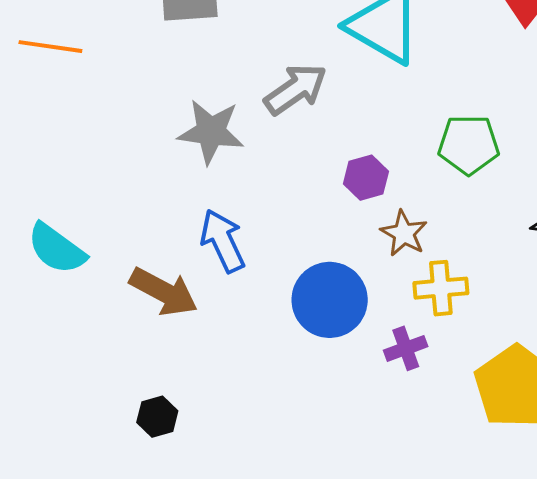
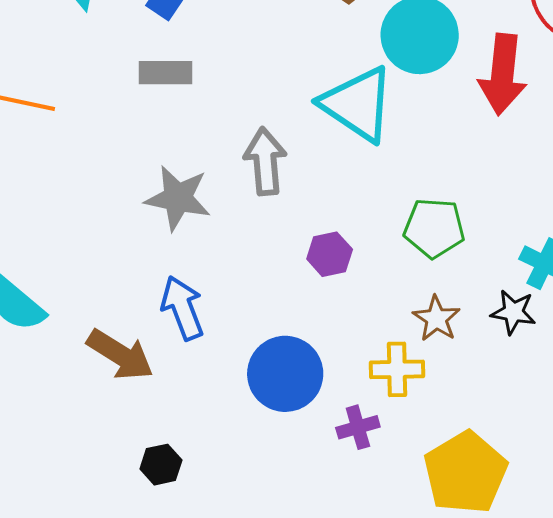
gray arrow: (296, 89) -> (265, 161), turned -64
brown star: (404, 233) -> (436, 319), moved
black hexagon: (157, 417) -> (161, 465), moved

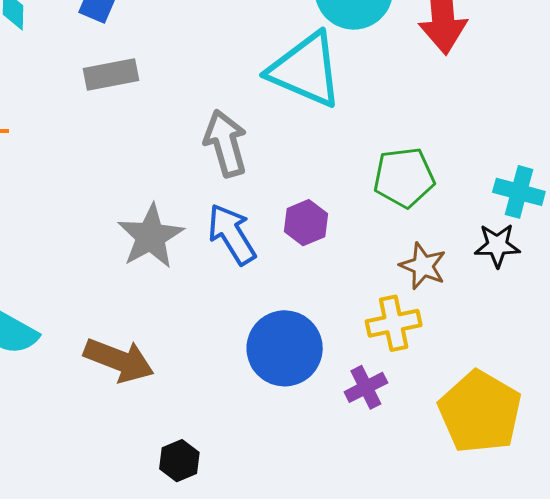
gray star: (178, 198) -> (151, 236), moved, turned -30
blue arrow: (182, 308) -> (232, 234), moved

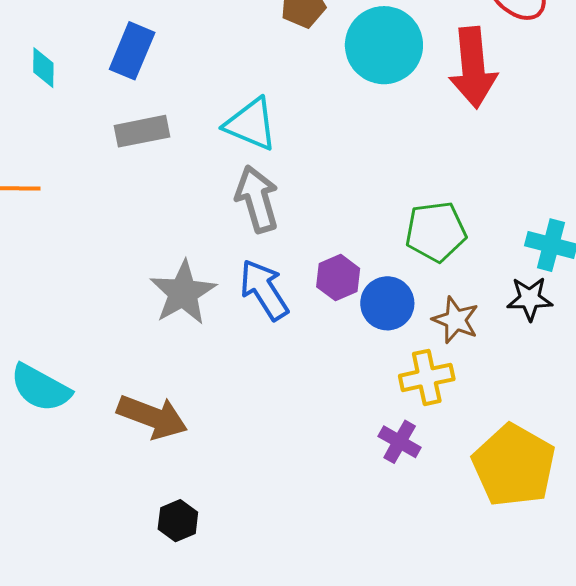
cyan triangle: (306, 70) -> (251, 124), moved, size x0.7
blue circle: (285, 348) -> (387, 303), moved, size x0.7
purple cross: (366, 387) -> (400, 442), turned -33
black hexagon: (179, 461) -> (178, 521), moved

